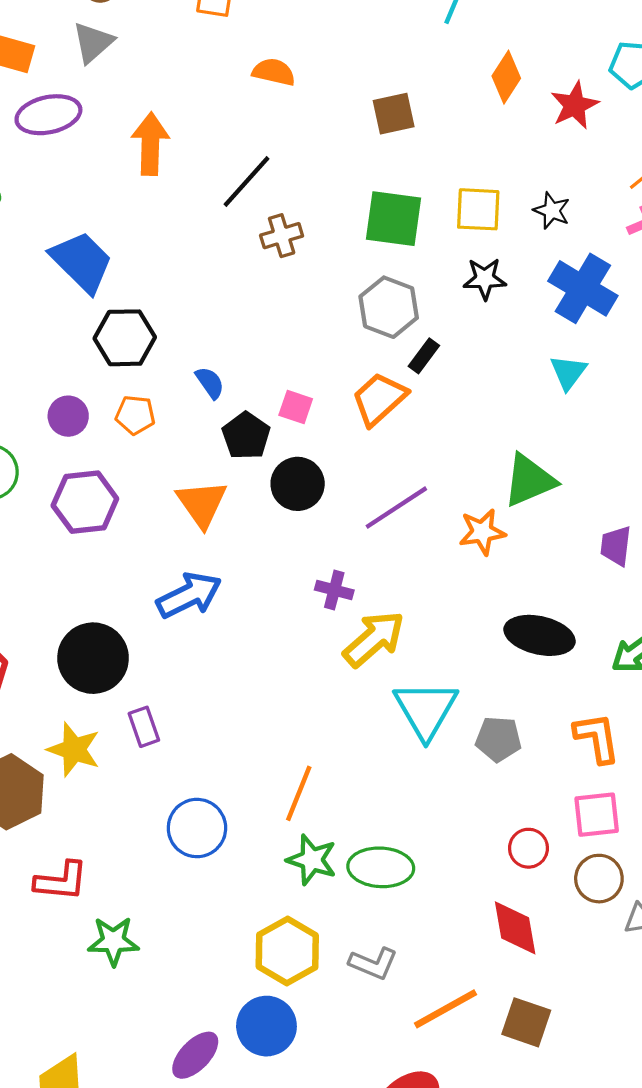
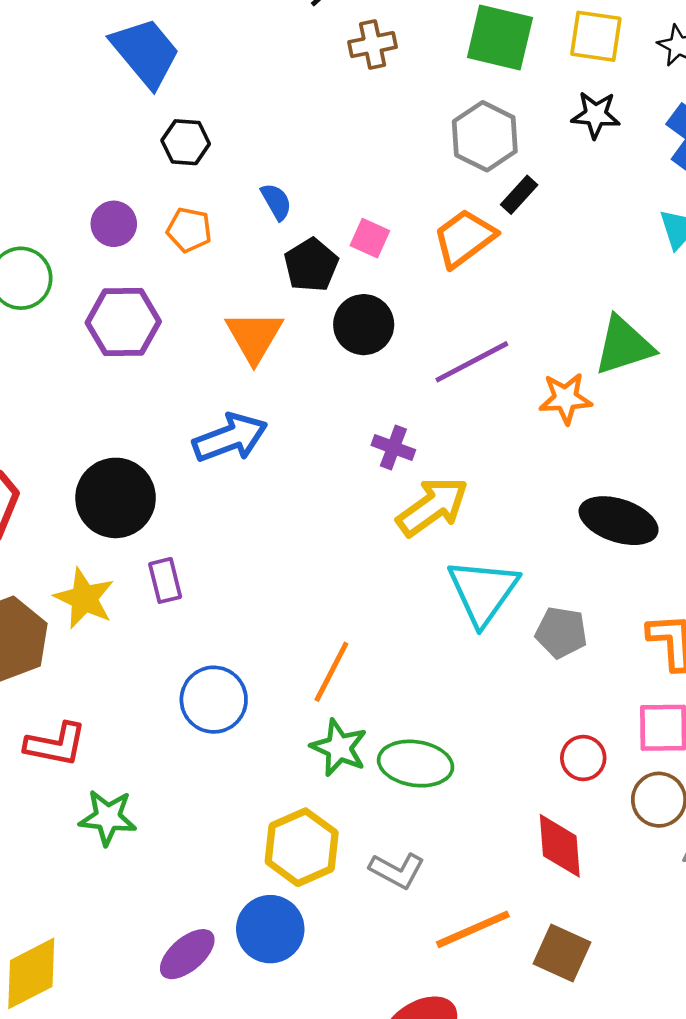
black hexagon: (125, 338) -> (186, 142), size x0.7

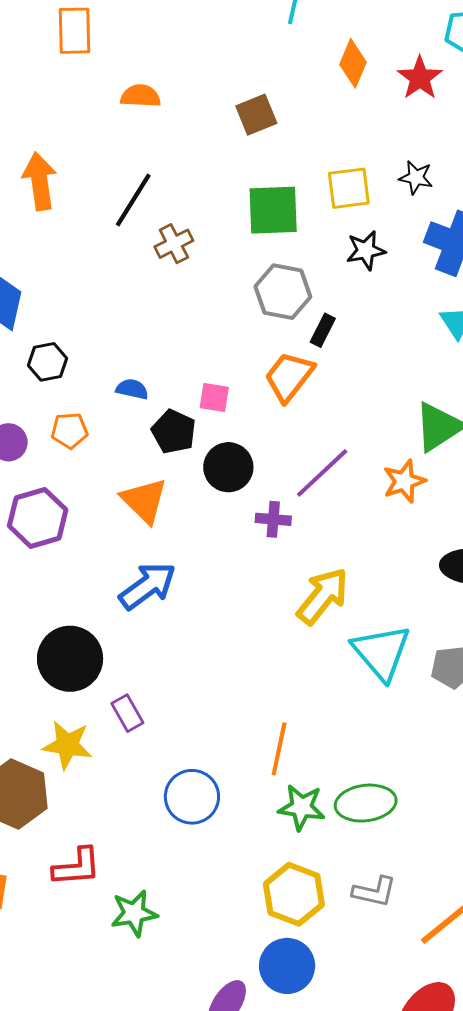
blue semicircle: (276, 202) -> (132, 389), turned -32
purple cross: (393, 448) -> (273, 519), moved

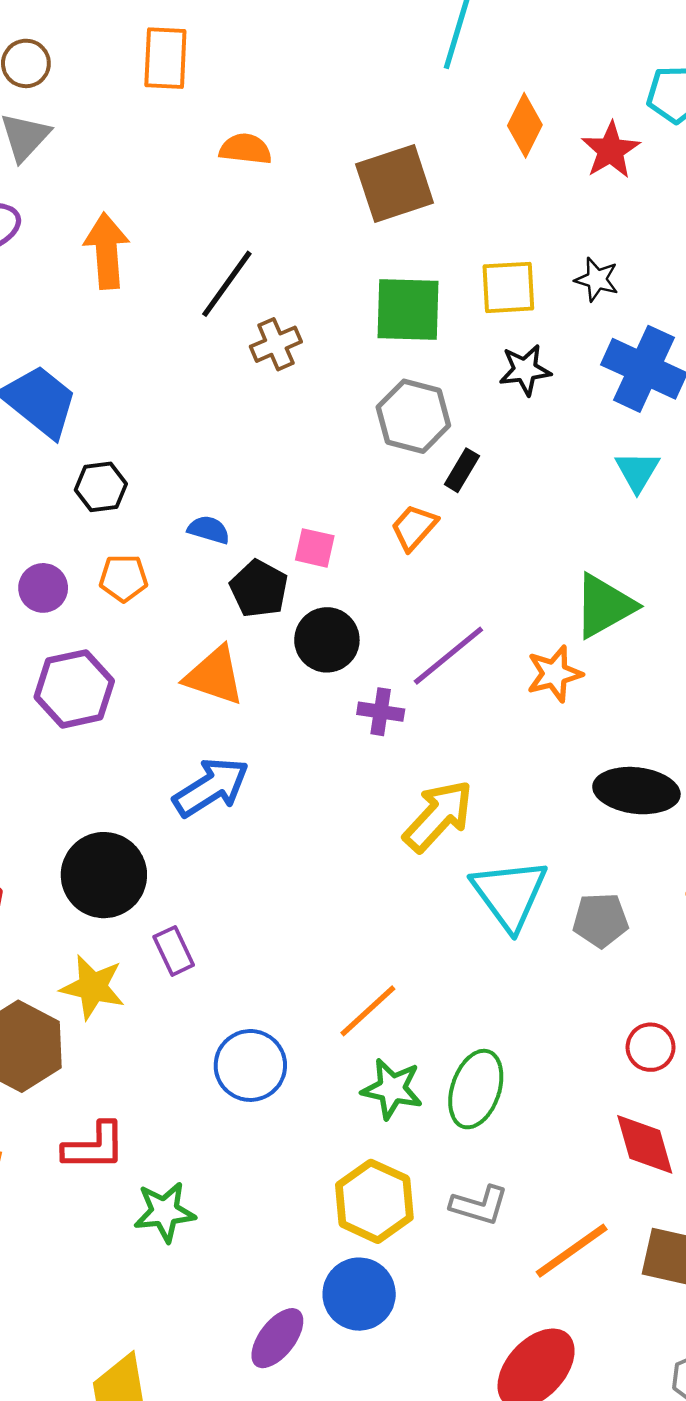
brown square: (256, 115) -> (395, 184), size x1.5
orange trapezoid: (289, 377) -> (414, 527), size x0.7
orange triangle: (144, 501) -> (215, 676), turned -30
orange line: (279, 749) -> (368, 1011), turned 32
green ellipse: (366, 803) -> (476, 1089), turned -68

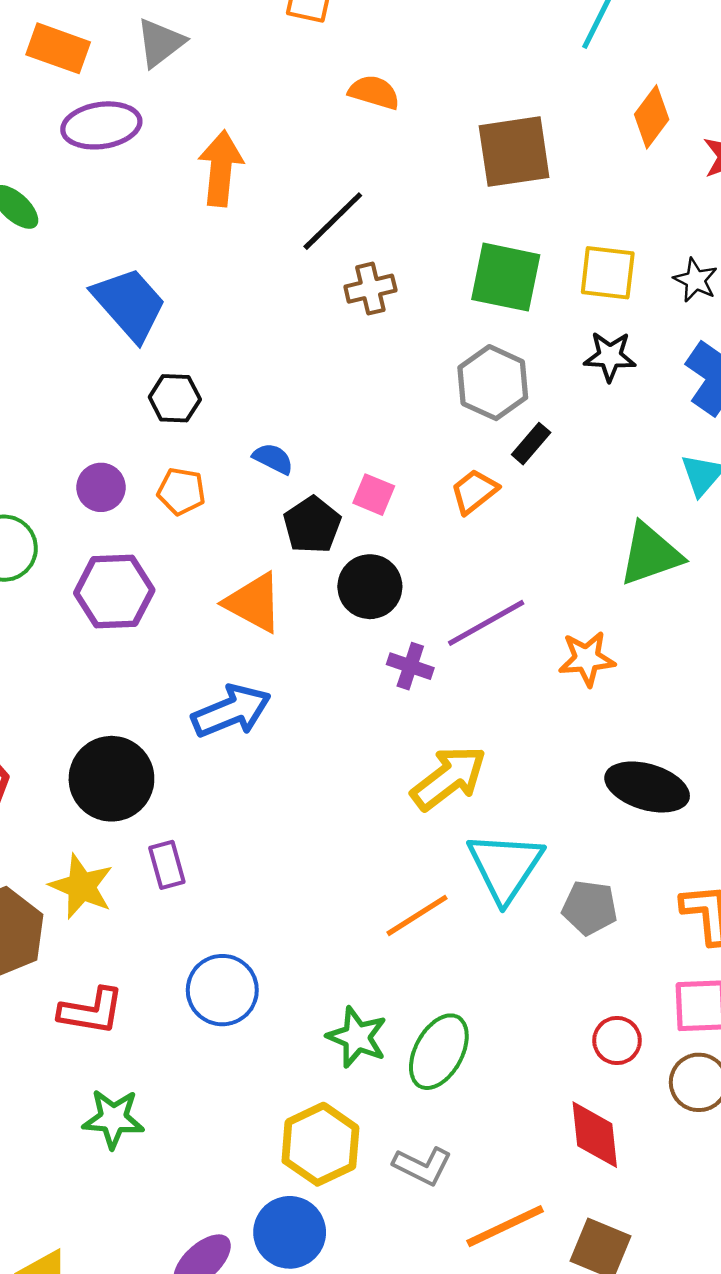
green triangle: (604, 606) -> (650, 554), moved
orange line: (368, 1011) -> (417, 915), moved
red L-shape: (94, 1147) -> (91, 1011), moved

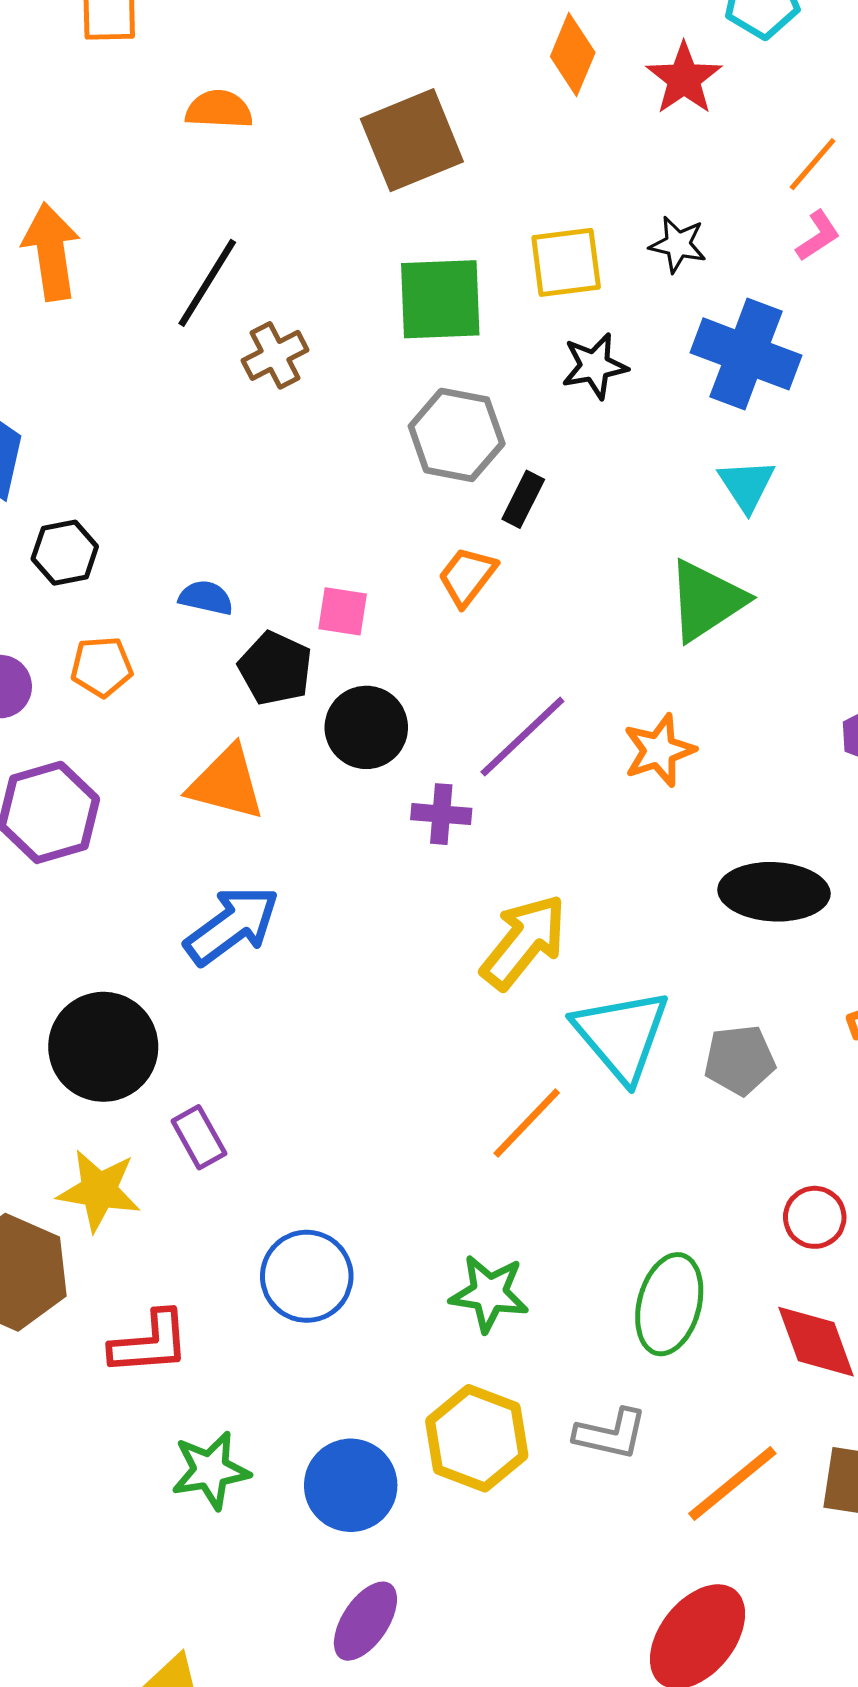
green ellipse: (439, 1052) -> (669, 1304), moved
blue circle: (290, 1232) -> (351, 1485), moved

